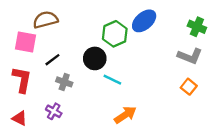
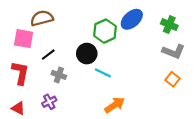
green cross: (197, 27) -> (169, 25), moved
purple cross: (54, 111) -> (49, 102), turned 32

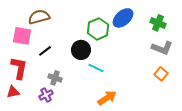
gray cross: (59, 75) -> (55, 78), moved
red triangle: (18, 108) -> (13, 92), moved, turned -40

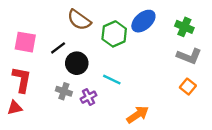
brown semicircle: (39, 17) -> (79, 20), moved, turned -130
black circle: (81, 50) -> (77, 63), moved
black line: (45, 51) -> (58, 48), moved
purple cross: (46, 95) -> (88, 97), moved
orange arrow: (107, 98) -> (138, 115), moved

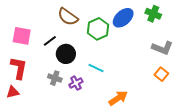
green cross: (184, 27) -> (153, 14), moved

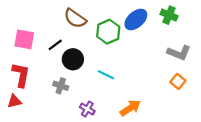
purple cross: (76, 83) -> (87, 109), moved, turned -32

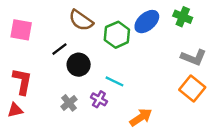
pink square: (24, 39) -> (21, 30), moved
orange square: (178, 81) -> (192, 89), size x1.5
gray cross: (61, 86) -> (69, 103), moved, turned 32
purple cross: (87, 109) -> (99, 99), moved

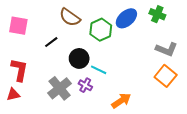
black circle: (79, 65) -> (79, 58), moved
gray cross: (69, 103) -> (60, 88), size x1.6

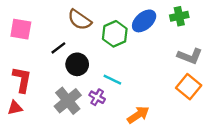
green cross: (157, 14) -> (179, 16), turned -35
black circle: (79, 58) -> (77, 64), moved

